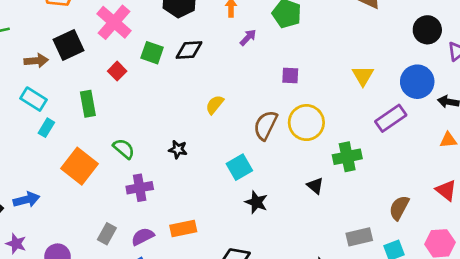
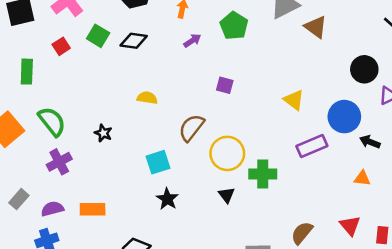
yellow triangle: (363, 76) -> (294, 100), turned -35
yellow semicircle: (215, 105) -> (147, 98), turned 48
yellow circle: (306, 123) -> (227, 153), moved
green semicircle: (124, 149) -> (52, 122), size x1.4
purple cross: (140, 188) -> (59, 162), turned -30

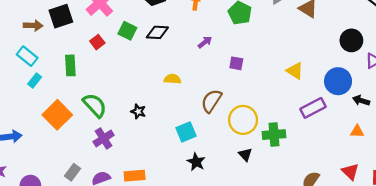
purple arrow: (192, 41) -> (205, 42), moved

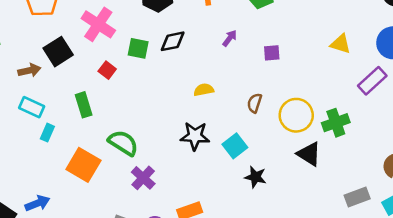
brown semicircle: (211, 101) -> (255, 103), size x0.7
black star: (138, 111) -> (195, 136), moved, size x1.6
black triangle: (245, 155) -> (309, 154), size x1.5

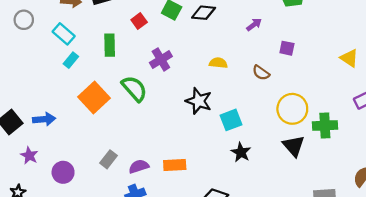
brown semicircle: (255, 103) -> (261, 73), moved, turned -90
purple cross: (143, 178) -> (161, 59), moved

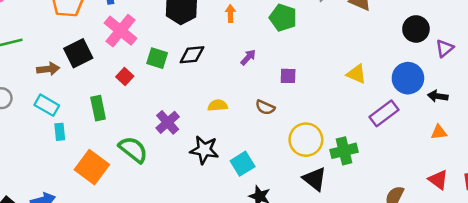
purple cross: (161, 59) -> (168, 122), moved
cyan rectangle: (71, 60) -> (60, 132), turned -35

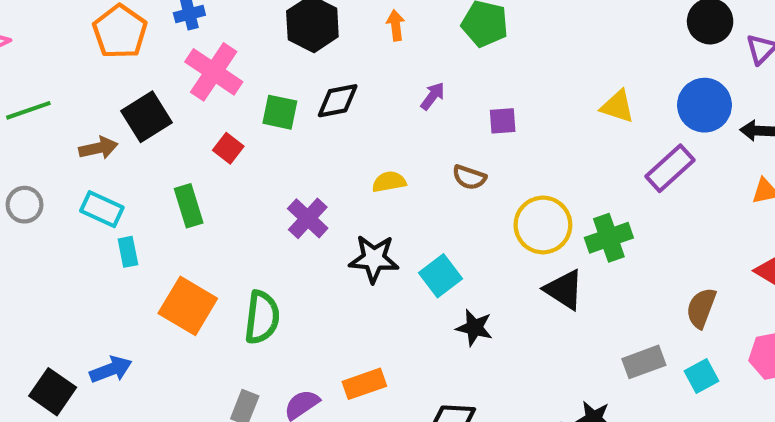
green semicircle: (133, 150) -> (262, 317), moved, turned 64

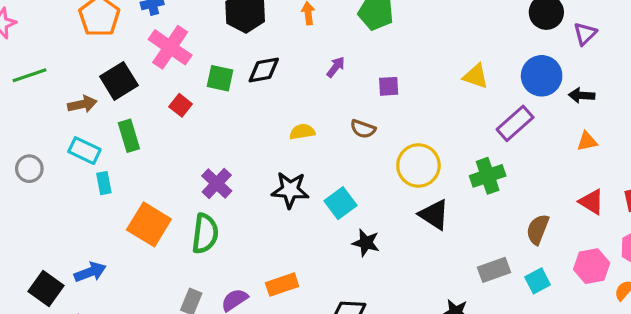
gray circle: (24, 205) -> (29, 169), moved
green rectangle: (189, 206) -> (129, 136), moved
purple cross: (308, 218) -> (217, 183), moved
green cross: (609, 238) -> (488, 176), moved

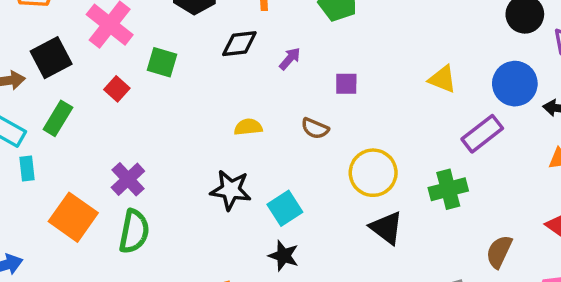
black diamond: (264, 70) -> (239, 44), moved
green rectangle: (129, 136) -> (58, 118), turned 44
purple cross: (217, 183) -> (128, 179), moved
black star: (366, 243) -> (284, 256), moved

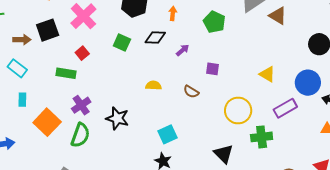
green square: (162, 62) -> (122, 42), moved
green rectangle: (58, 118) -> (66, 73), moved, turned 60
cyan rectangle: (27, 168) -> (22, 100), moved
yellow circle: (373, 173) -> (238, 110), moved
black star: (231, 190) -> (117, 118), moved

